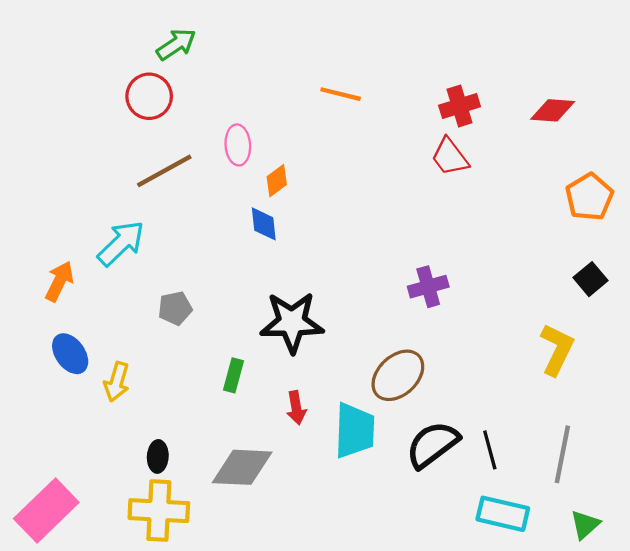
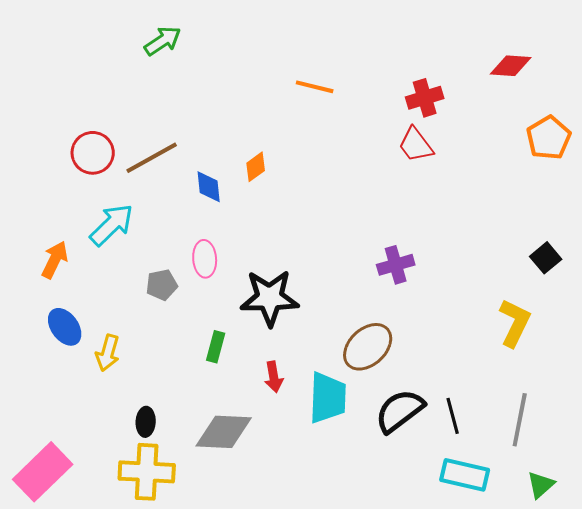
red circle: (149, 96) -> (93, 153), moved
red diamond: (553, 110) -> (511, 66), moved
pink ellipse: (238, 145) -> (205, 259), moved
orange pentagon: (589, 197) -> (549, 138), moved
blue diamond: (264, 224) -> (209, 187), moved

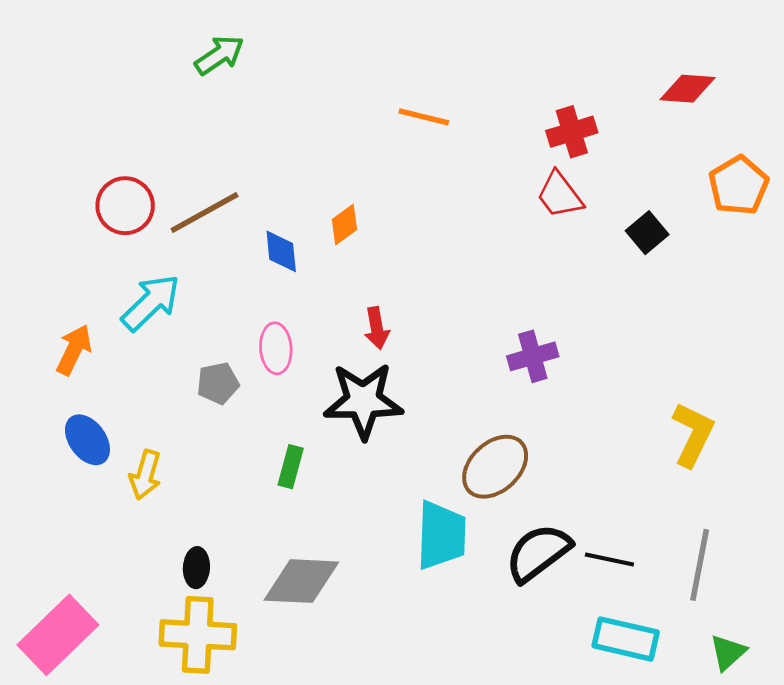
black square: (546, 258) -> (647, 233), moved
red arrow: (274, 377) -> (377, 328), moved
black line: (453, 416) -> (609, 560), turned -63

